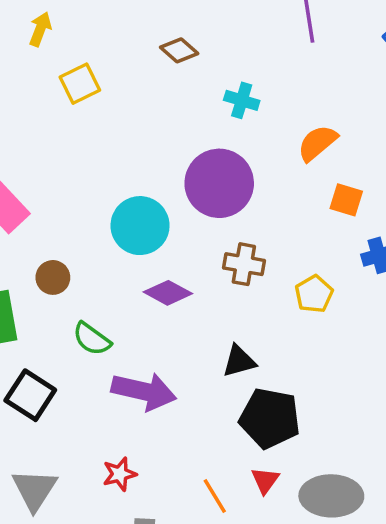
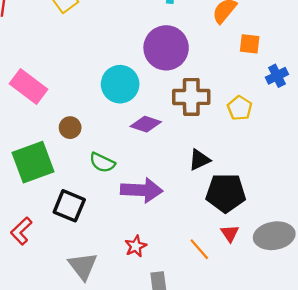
brown cross: (244, 264) -> (191, 97), size x1.4

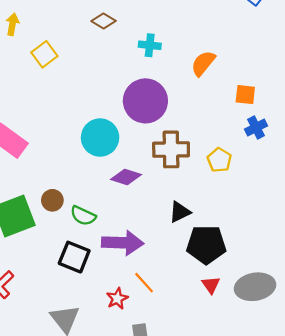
orange square: (250, 44) -> (245, 95), moved
brown circle: (70, 128) -> (52, 200), moved
black square: (69, 206) -> (74, 257), moved
orange line: (199, 249) -> (144, 283), moved

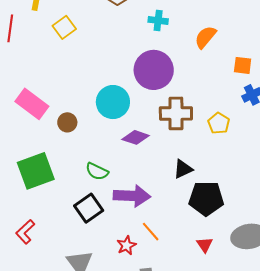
brown circle: (52, 200) -> (67, 122), moved
black square: (74, 257) -> (89, 208), turned 32
red triangle: (211, 285) -> (205, 245), moved

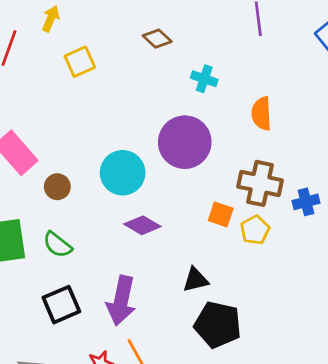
orange semicircle: (205, 37) -> (261, 114), turned -55
orange square: (243, 65) -> (221, 214), moved
brown cross: (176, 113) -> (260, 183), moved
green semicircle: (97, 171) -> (57, 245), moved
purple arrow: (132, 196) -> (121, 301), turned 87

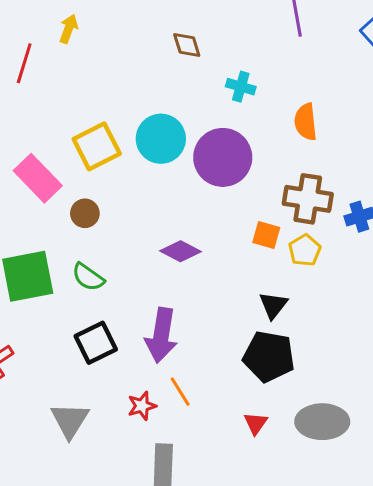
brown diamond: (157, 39) -> (187, 45), turned 32
yellow square: (80, 62) -> (97, 146), moved, size x1.4
cyan circle: (123, 173) -> (161, 139), moved
black triangle: (196, 280) -> (273, 305), moved, turned -36

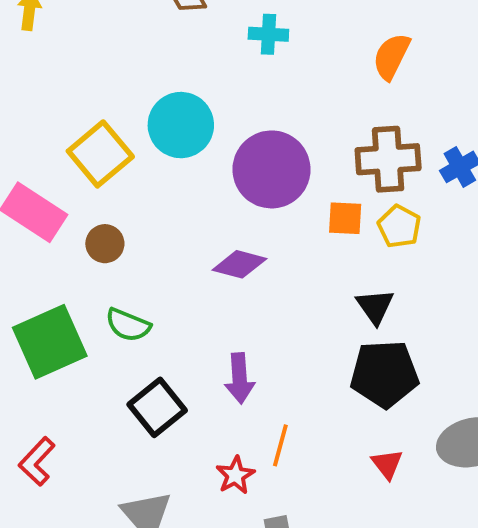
orange semicircle: (306, 122) -> (391, 56), moved, turned 45
purple circle: (223, 157) -> (272, 169), moved
purple arrow: (161, 335) -> (240, 378), size x0.7
orange line: (180, 392) -> (280, 445), turned 60

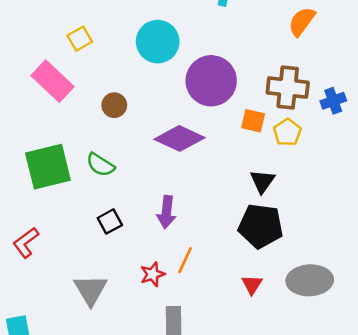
yellow square: (100, 154) -> (80, 39), moved, size x0.6
brown circle: (105, 244) -> (114, 105), moved
purple diamond: (239, 264) -> (180, 138), size x1.4
black square: (157, 407) -> (110, 221), size x0.7

